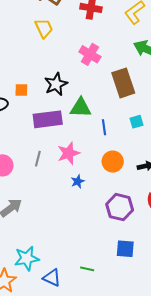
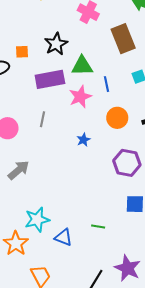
pink star: (69, 153) -> (80, 97), moved

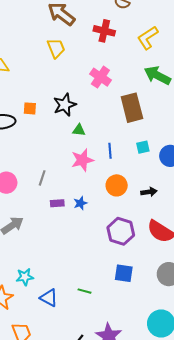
green triangle: (82, 66) -> (79, 130), moved, size x0.6
purple rectangle: (50, 79) -> (57, 203), moved, size x0.5
cyan star: (37, 220) -> (25, 277), size x0.7

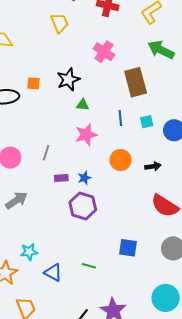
blue line: (110, 151) -> (120, 118), moved
purple hexagon: (121, 231) -> (83, 206), moved

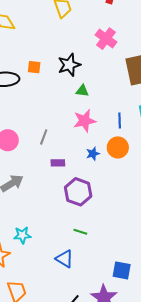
blue line: (120, 118) -> (120, 120), moved
blue star: (84, 178) -> (93, 154), moved
blue square: (128, 248) -> (122, 270), moved
green line: (89, 266) -> (80, 232), moved
blue triangle: (53, 273) -> (65, 259), moved

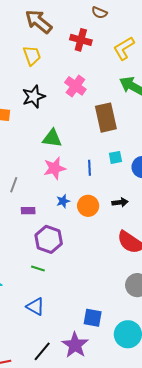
black star: (69, 65) -> (34, 97), moved
green triangle: (82, 91) -> (52, 138), size x1.5
orange circle: (118, 147) -> (88, 206), moved
green line: (80, 232) -> (38, 268), moved

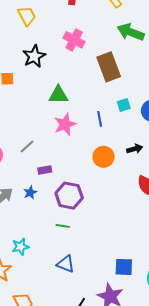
gray line: (14, 185) -> (27, 146), turned 35
blue star: (63, 201) -> (30, 193), moved

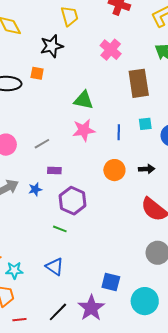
black star: (34, 56) -> (52, 46), moved
cyan star: (20, 247) -> (14, 270), moved

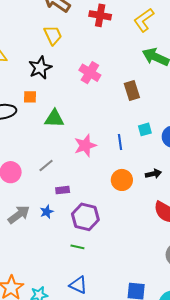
pink cross: (111, 50) -> (90, 73), moved
brown rectangle: (139, 83) -> (132, 91), size x0.7
green triangle: (84, 100) -> (54, 119), moved

